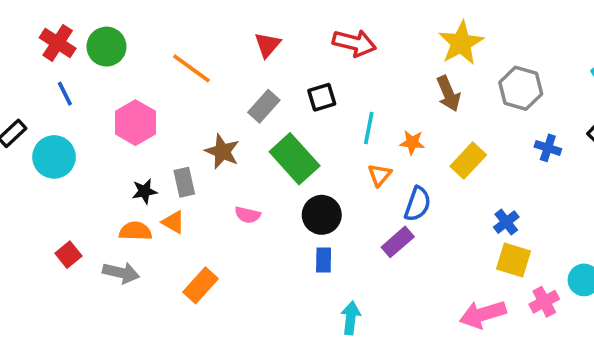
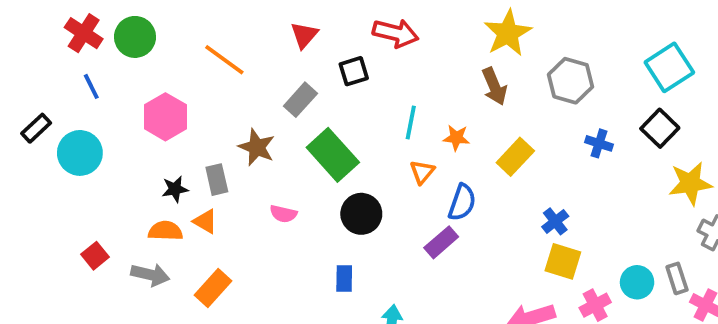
black square: (322, 97) -> (354, 71), moved
blue rectangle: (324, 260) -> (344, 278), moved
orange rectangle: (201, 285) -> (213, 288), moved

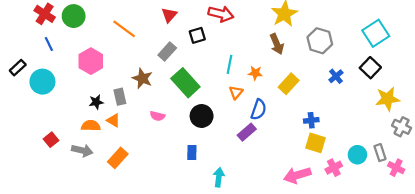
blue cross: (599, 143) -> (336, 76), turned 32
blue cross: (555, 221) -> (311, 120), turned 32

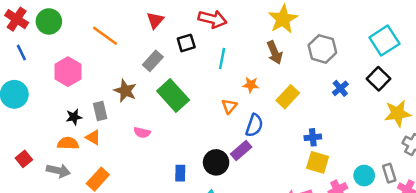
cyan line: (229, 64) -> (222, 58), moved
black circle: (202, 116) -> (216, 162), moved

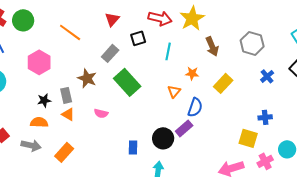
yellow star: (283, 19) -> (192, 18), moved
orange triangle: (93, 137) -> (68, 114), moved
blue cross: (313, 137) -> (265, 117), moved

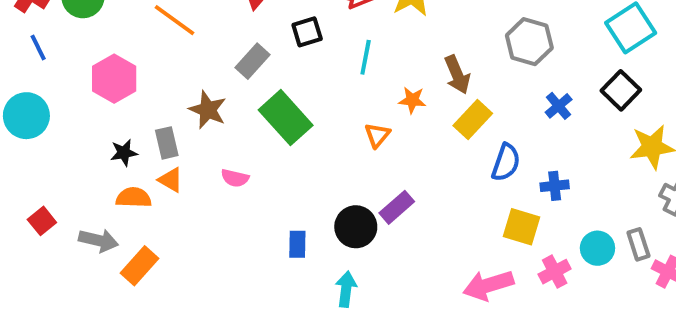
brown arrow: (212, 46) -> (457, 75), moved
blue semicircle: (195, 107) -> (506, 162), moved
orange semicircle: (39, 122) -> (134, 198), moved
orange rectangle: (64, 152) -> (139, 266), moved

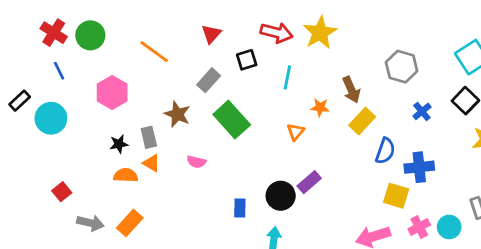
blue cross: (555, 186) -> (419, 167), size x1.5
gray arrow: (99, 240) -> (90, 223), moved
cyan circle: (597, 248) -> (449, 227), moved

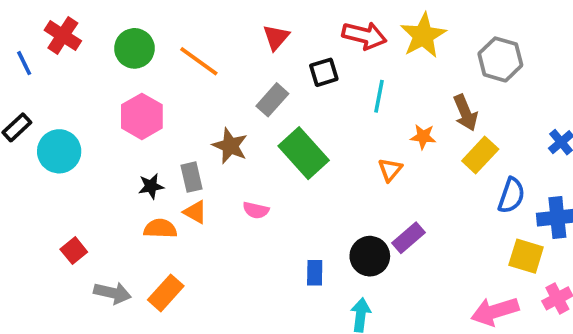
green circle: (90, 35) -> (134, 48), moved
gray hexagon: (402, 67) -> (500, 59), moved
blue line: (59, 71) -> (24, 63), moved

